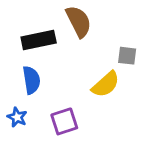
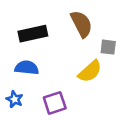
brown semicircle: (79, 21) -> (81, 24), moved
blue semicircle: (31, 80) -> (27, 68), turned -75

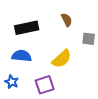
brown semicircle: (81, 24) -> (67, 20), size x0.6
yellow semicircle: (90, 71) -> (62, 59), moved

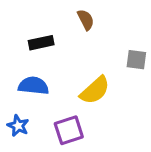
brown semicircle: (67, 20) -> (86, 20), moved
black rectangle: (27, 28) -> (41, 43), size x0.7

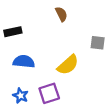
black rectangle: (41, 43) -> (13, 32), moved
blue star: (18, 126) -> (21, 96), moved

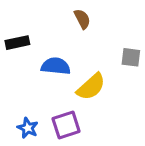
blue semicircle: (24, 61) -> (56, 66), moved

